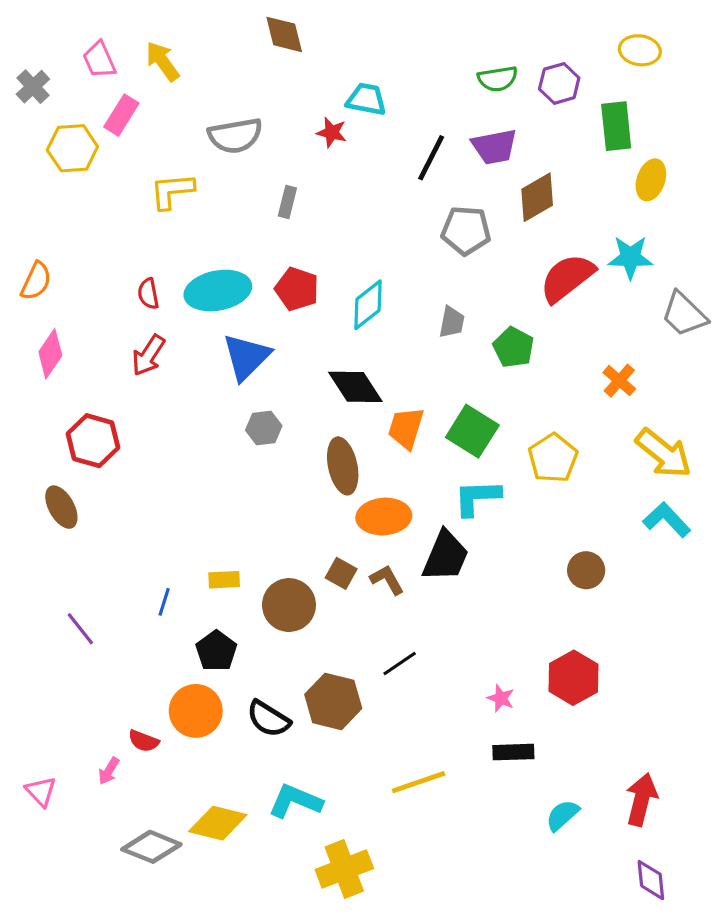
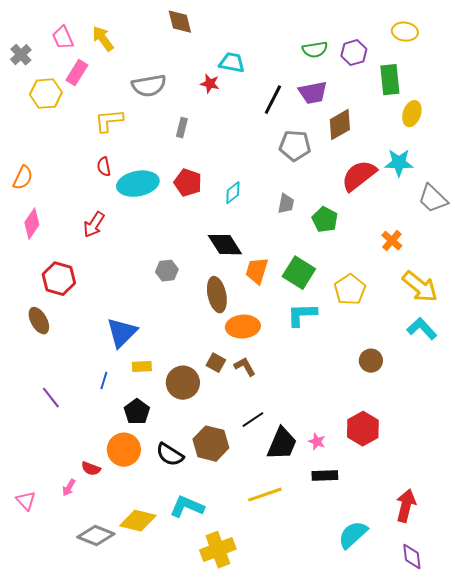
red semicircle: (148, 294) -> (104, 167), moved
cyan diamond: (368, 305) -> (233, 193), size x0.7
blue triangle: (246, 357) -> (122, 333), moved
black trapezoid: (445, 556) -> (282, 444), moved
cyan semicircle: (562, 815) -> (353, 535), moved, size x1.4

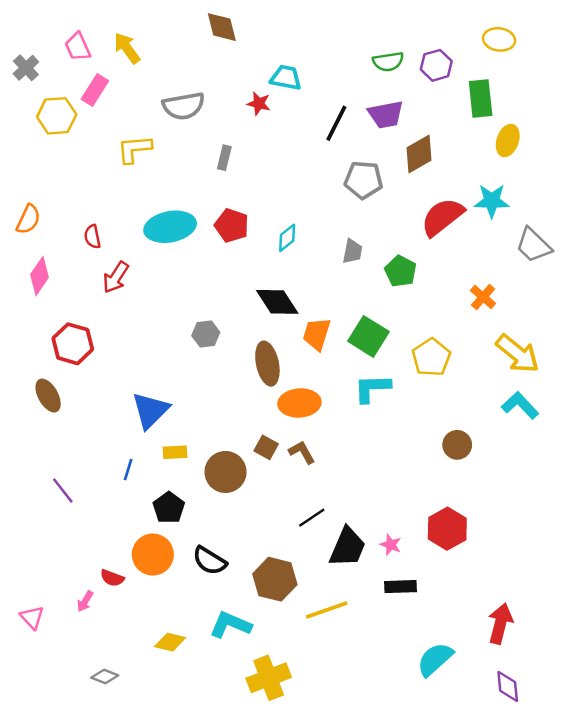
red semicircle: (104, 167) -> (92, 237), moved
brown hexagon: (211, 444) -> (275, 579), moved
yellow diamond: (138, 521) -> (170, 642), size x0.7
gray diamond: (96, 536) -> (105, 677), moved, size x0.6

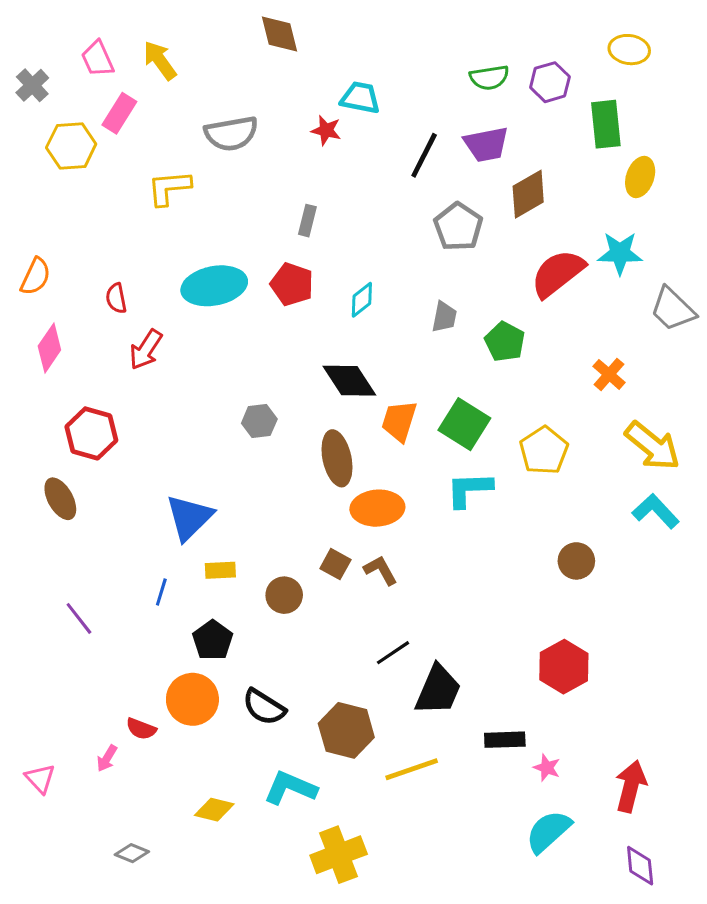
gray rectangle: (224, 158) -> (307, 221), moved
gray pentagon: (364, 180) -> (458, 227), turned 30
brown circle: (226, 472) -> (284, 595), size x0.7
pink star: (391, 545) -> (547, 768), moved

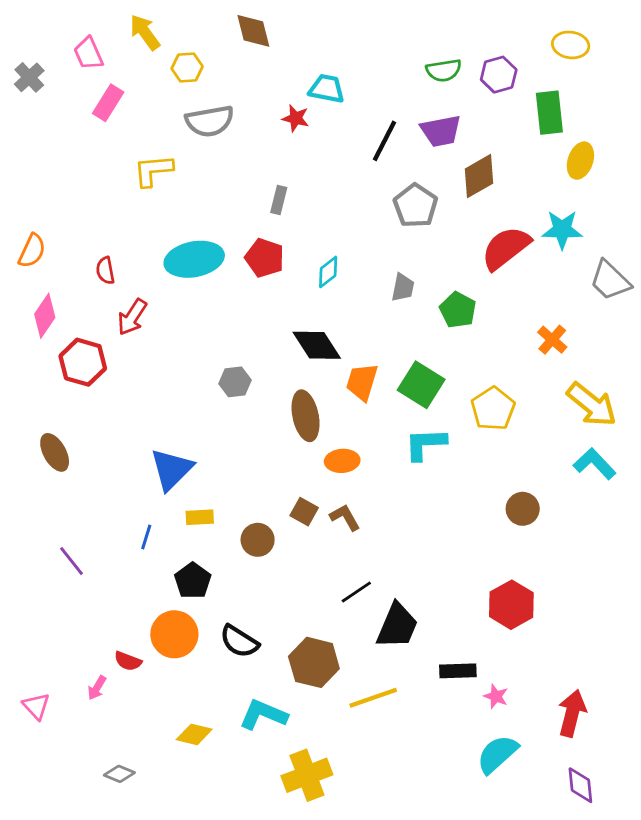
yellow arrow: (160, 60) -> (145, 32), moved
yellow hexagon: (71, 146) -> (187, 68), moved, size x0.7
red hexagon: (91, 433) -> (83, 362), moved
orange ellipse: (377, 508) -> (342, 461), size x0.7

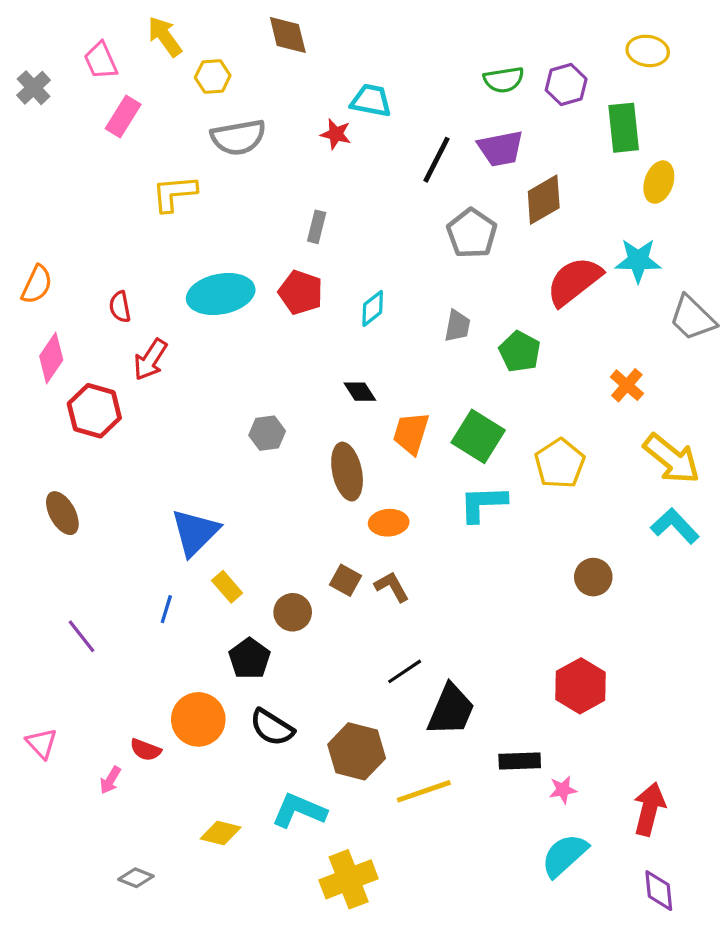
black diamond: (317, 345) -> (360, 392), size x0.6
yellow rectangle: (200, 517) -> (227, 587), turned 52
black pentagon: (193, 581) -> (249, 659), moved
pink star: (496, 696) -> (563, 790), turned -30
pink triangle: (36, 706) -> (42, 743), moved

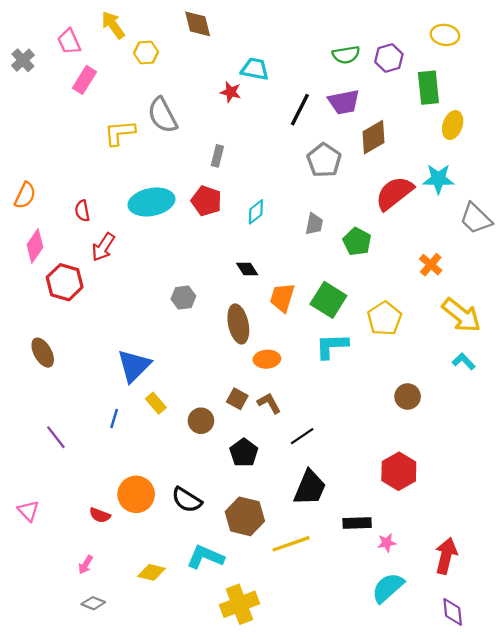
gray semicircle: (238, 137) -> (162, 115), moved, turned 72
cyan L-shape: (675, 526) -> (464, 361), size x0.7
black pentagon: (249, 659) -> (244, 453), moved
black line: (405, 671) -> (302, 436), moved
pink arrow: (110, 780) -> (86, 565), moved

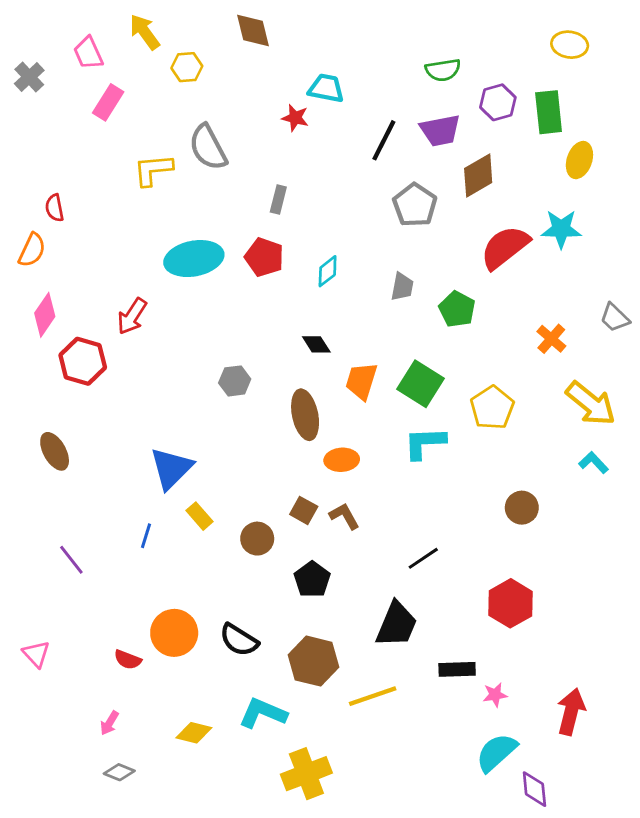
purple hexagon: (389, 58) -> (498, 102), moved
red semicircle: (82, 211) -> (55, 208), moved
gray trapezoid: (476, 218) -> (615, 318), moved, size x0.7
black line: (302, 436) -> (423, 558), moved
purple diamond: (453, 612) -> (534, 789), moved

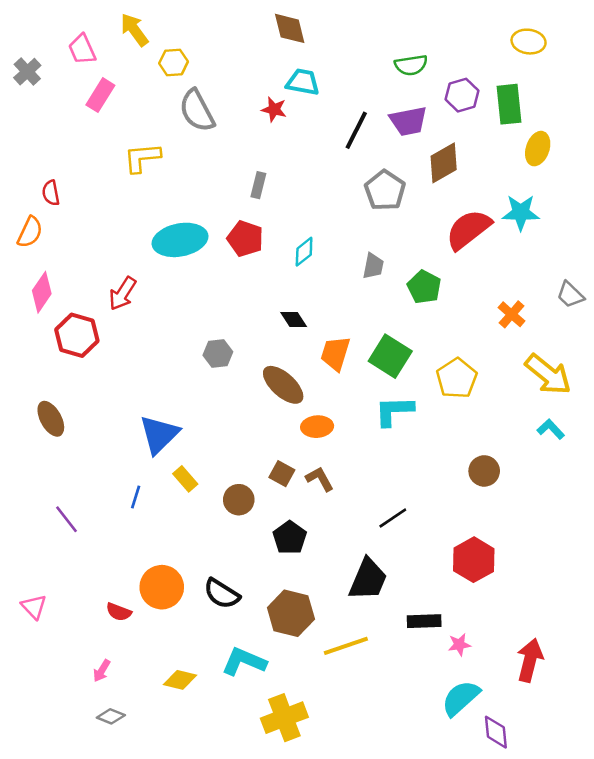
brown diamond: (253, 31) -> (290, 28), moved
gray semicircle: (208, 147) -> (197, 111), moved
brown ellipse: (305, 415) -> (283, 385), turned -36

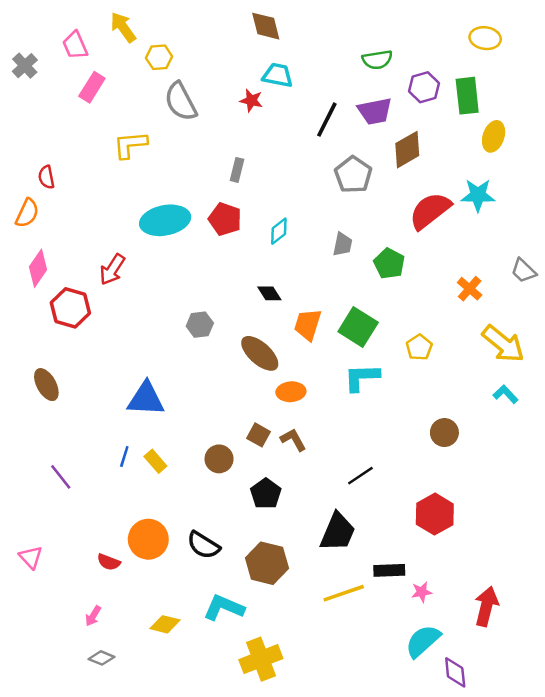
yellow pentagon: (457, 378) -> (419, 347), size x0.7
blue triangle: (159, 434) -> (146, 399), turned 48
yellow rectangle: (185, 479) -> (155, 461), moved
yellow line: (346, 646) -> (344, 593), moved

